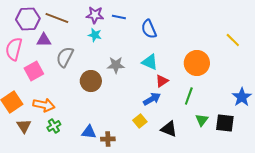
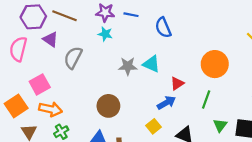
purple triangle: (44, 40) -> (50, 39), turned 35
cyan triangle: (150, 62) -> (151, 64), moved
pink square: (34, 71) -> (40, 84), moved
brown circle: (91, 81) -> (108, 106), moved

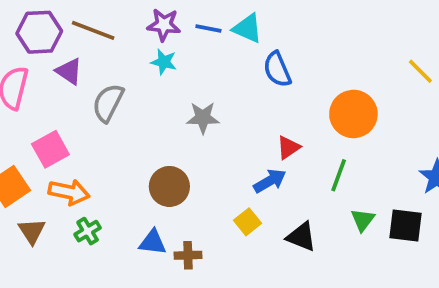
blue semicircle: (163, 28) -> (277, 69), moved
cyan triangle: (151, 64) -> (247, 28), moved

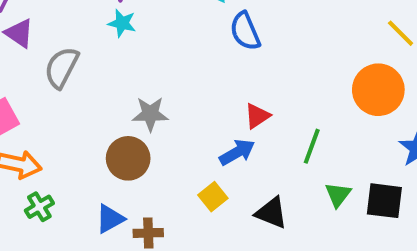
orange circle: (353, 114) -> (378, 90), moved
gray star: (203, 118) -> (150, 114), moved
blue triangle: (153, 242) -> (110, 219), turned -36

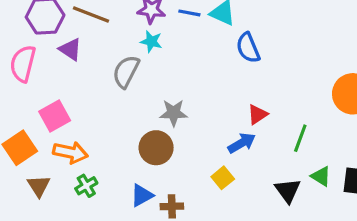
gray semicircle: (62, 68) -> (126, 72), moved
green triangle: (338, 195) -> (321, 176), turned -35
black triangle: (271, 213) -> (288, 191), moved, turned 32

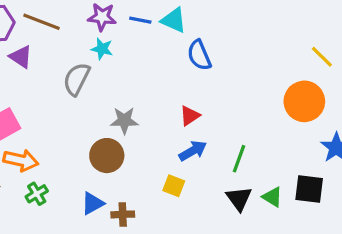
red triangle: (258, 114) -> (190, 116), moved
green line: (300, 138) -> (239, 159), moved
green triangle: (321, 176) -> (272, 197), moved
yellow square: (223, 178) -> (174, 186), turned -30

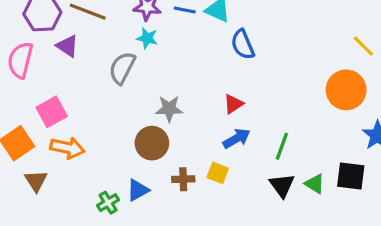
green cross: (37, 194) -> (108, 203), moved
brown cross: (123, 214) -> (183, 179), moved

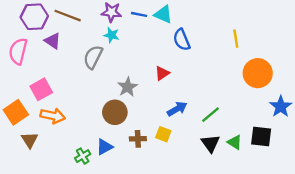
yellow line: (363, 46) -> (236, 39), moved, turned 36
red triangle: (233, 104) -> (162, 73), moved
gray star: (169, 109) -> (128, 87), turned -30
green line: (282, 146) -> (210, 115), turned 30

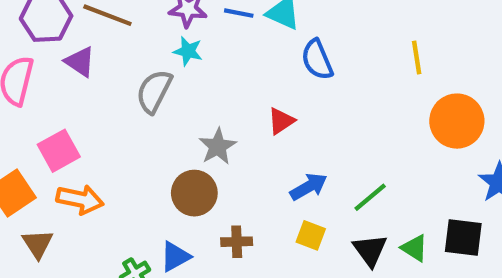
yellow square: (163, 134) -> (311, 235), moved

